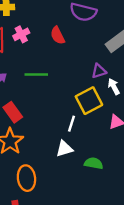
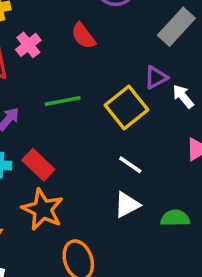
yellow square: (89, 101) -> (126, 107), moved
white line: (72, 124) -> (130, 165), turned -63

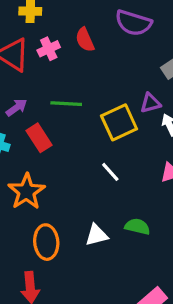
red semicircle: (83, 36) -> (85, 40), moved
red rectangle: (38, 165) -> (39, 138), moved
white triangle: (127, 205) -> (96, 235), moved

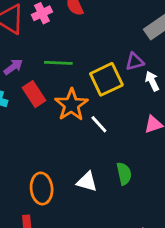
orange star: (27, 192) -> (71, 105), moved
green semicircle: (137, 227) -> (124, 174), turned 65
white triangle: (96, 235) -> (87, 182), turned 30

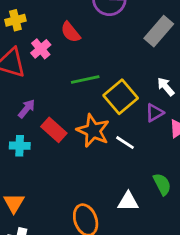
purple triangle: (135, 62) -> (155, 113), moved
green line: (58, 63) -> (85, 80), moved

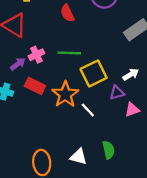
pink cross: (41, 49) -> (36, 55), moved
white arrow: (166, 87) -> (131, 75), turned 84
red rectangle: (54, 130) -> (35, 86), turned -30

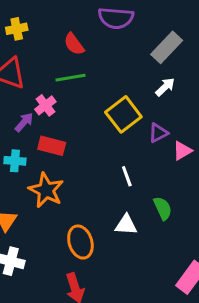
green line: (69, 53) -> (71, 78), moved
white arrow: (131, 75) -> (165, 87), moved
orange star: (65, 94) -> (46, 190), moved
white line: (88, 110) -> (127, 176), moved, turned 35

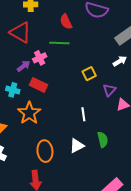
yellow square: (123, 114) -> (89, 74), size x0.6
purple triangle: (158, 133) -> (109, 90), turned -32
white triangle: (126, 225) -> (77, 146), turned -42

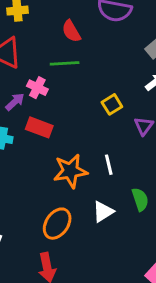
pink cross: (40, 58) -> (37, 88), turned -32
orange star: (29, 113) -> (70, 171), moved, turned 30
orange ellipse: (45, 151) -> (57, 224), turned 45

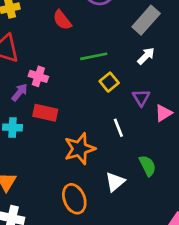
green line: (65, 63) -> (94, 56), moved
white line: (109, 165) -> (118, 128), moved
orange ellipse: (57, 224) -> (74, 199), turned -48

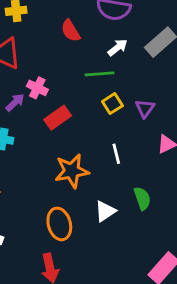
white arrow: (146, 56) -> (118, 48), moved
purple triangle: (141, 98) -> (145, 108), moved
red rectangle: (45, 113) -> (58, 118), moved, turned -55

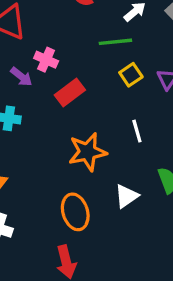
purple arrow: (15, 102) -> (21, 77), turned 84

